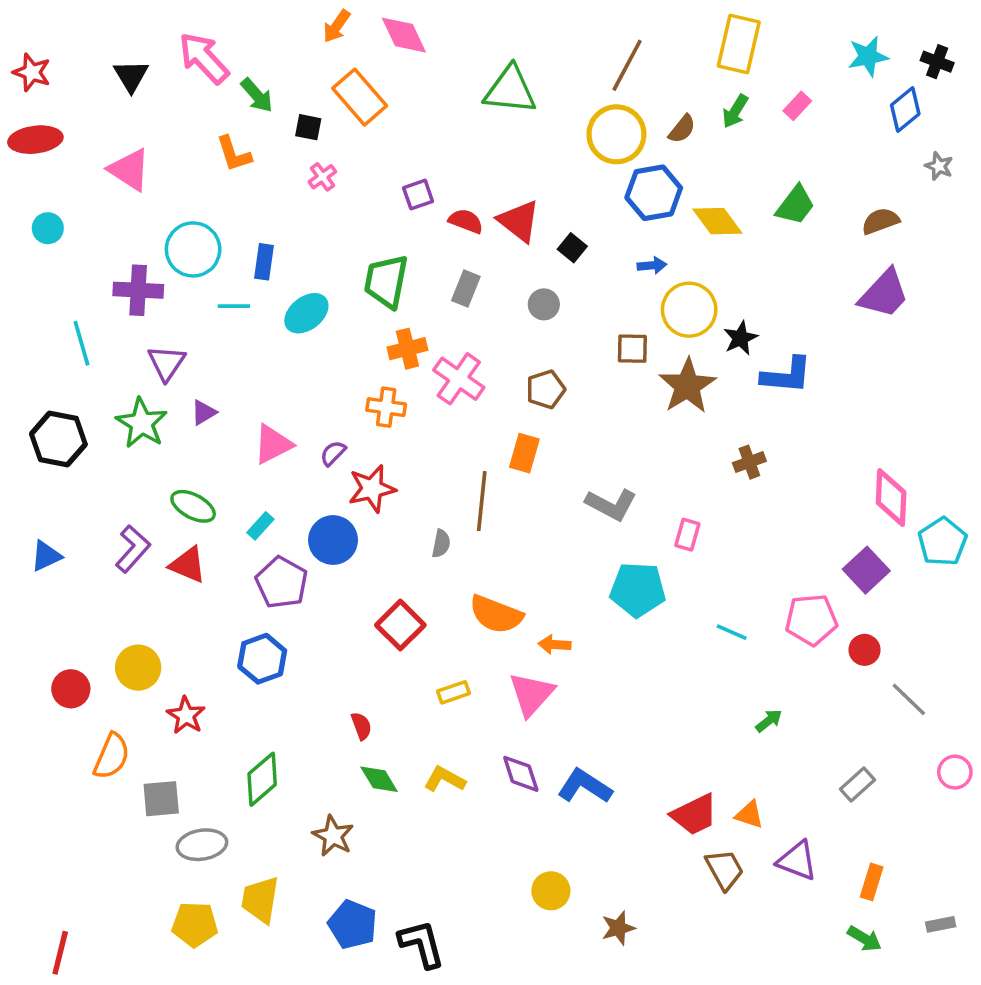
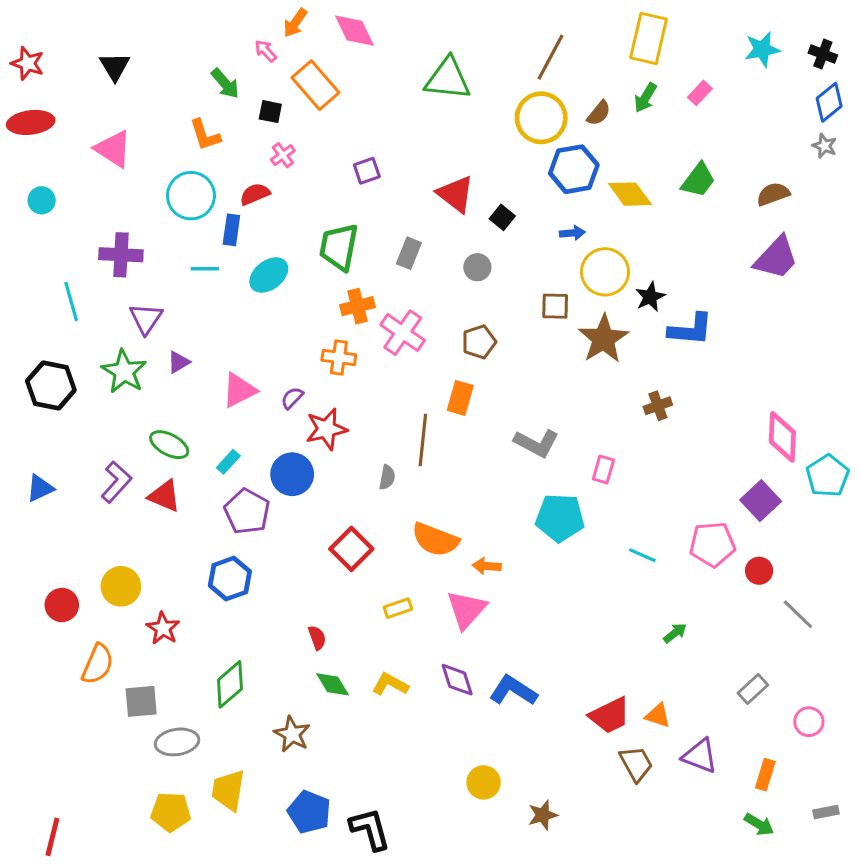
pink arrow: (204, 58) -> (266, 51), moved, size x0.5
blue diamond: (905, 109) -> (829, 102), moved
red semicircle: (466, 221) -> (255, 194), moved, turned -44
cyan circle: (193, 249) -> (191, 196), moved
pink circle: (955, 772) -> (809, 722), moved

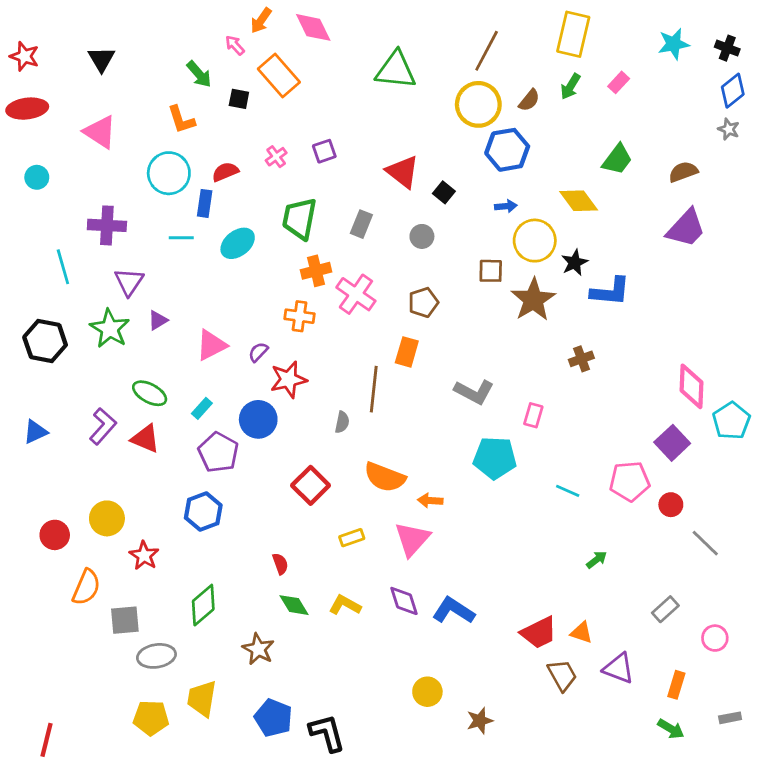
pink cross: (283, 155) -> (276, 157), moved
yellow diamond: (630, 194) -> (579, 201), moved

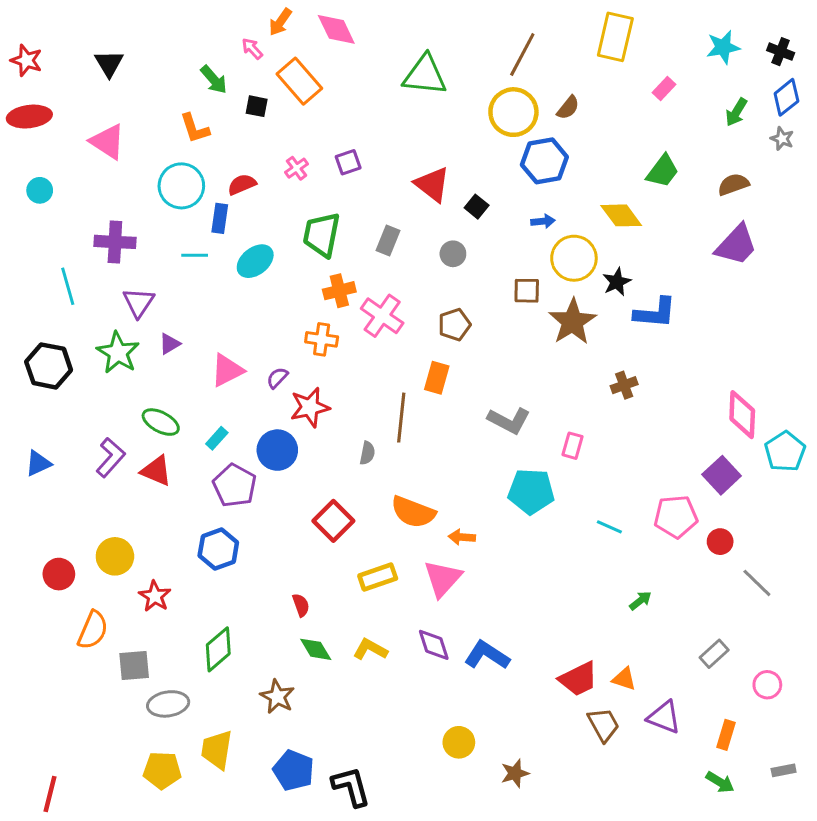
green arrow: (570, 87) -> (736, 112), moved
yellow rectangle: (352, 538) -> (378, 577), size x1.4

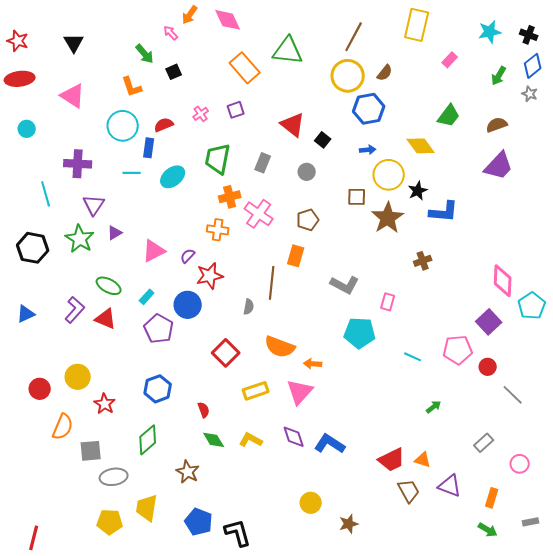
orange rectangle: (299, 81) -> (245, 68), moved
black square: (257, 106) -> (174, 72), turned -35
blue hexagon: (218, 549) -> (158, 389), moved

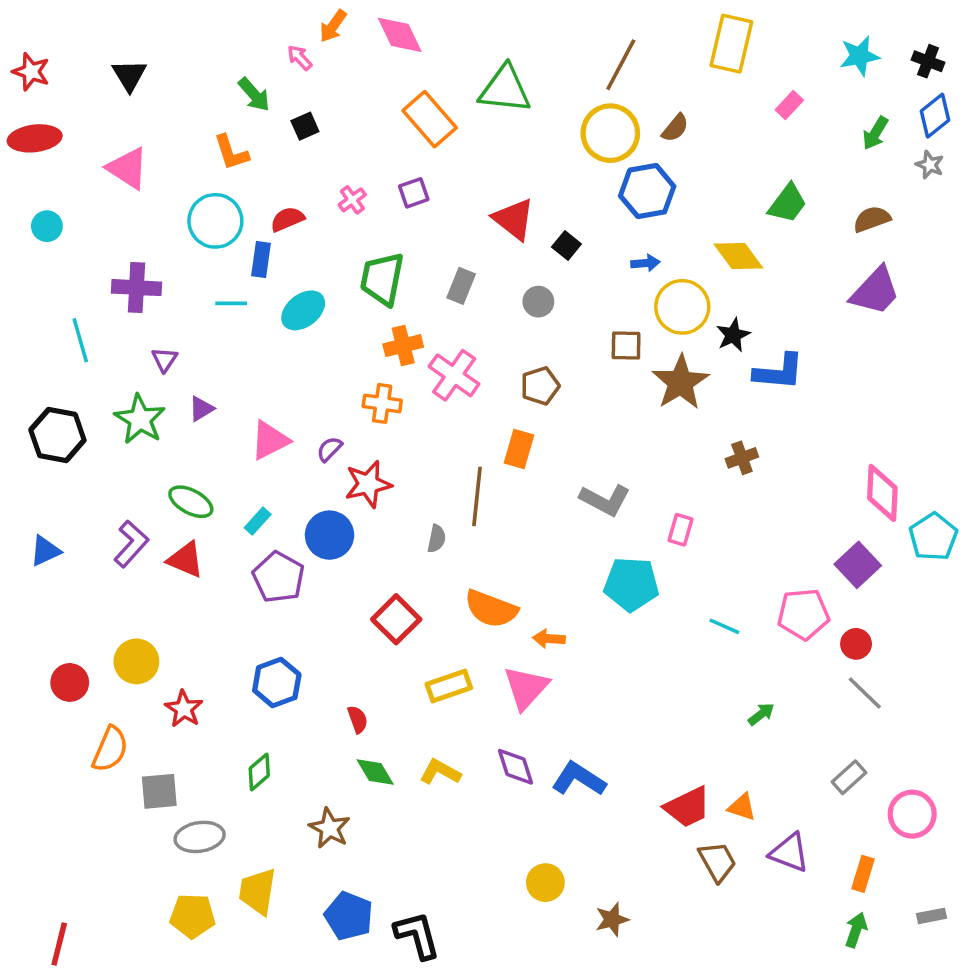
purple triangle: (94, 205) -> (165, 360), size x0.7
gray line: (513, 395) -> (865, 693), moved
green diamond: (148, 440) -> (259, 772), size x0.7
pink circle: (520, 464) -> (912, 814), size x1.4
green arrow: (488, 530) -> (856, 930), turned -102

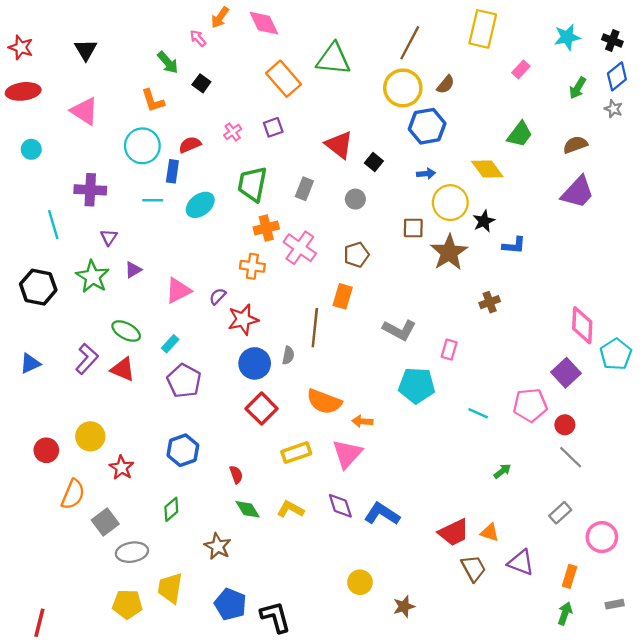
black square: (305, 126) -> (201, 83), turned -30
blue L-shape: (779, 372) -> (514, 245), size x0.7
blue circle: (329, 535) -> (255, 363), moved
gray square: (159, 791) -> (105, 522), turned -32

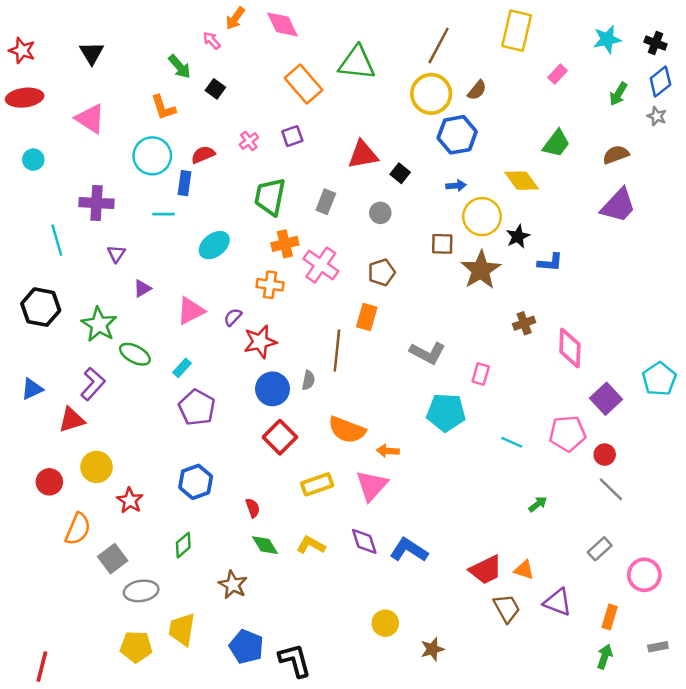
red triangle: (339, 145) -> (363, 155), turned -48
cyan ellipse: (200, 205) -> (214, 245), moved
green star: (93, 277) -> (99, 324), moved
pink diamond: (582, 325) -> (570, 348), moved
red triangle: (123, 369) -> (72, 420), moved, turned -40

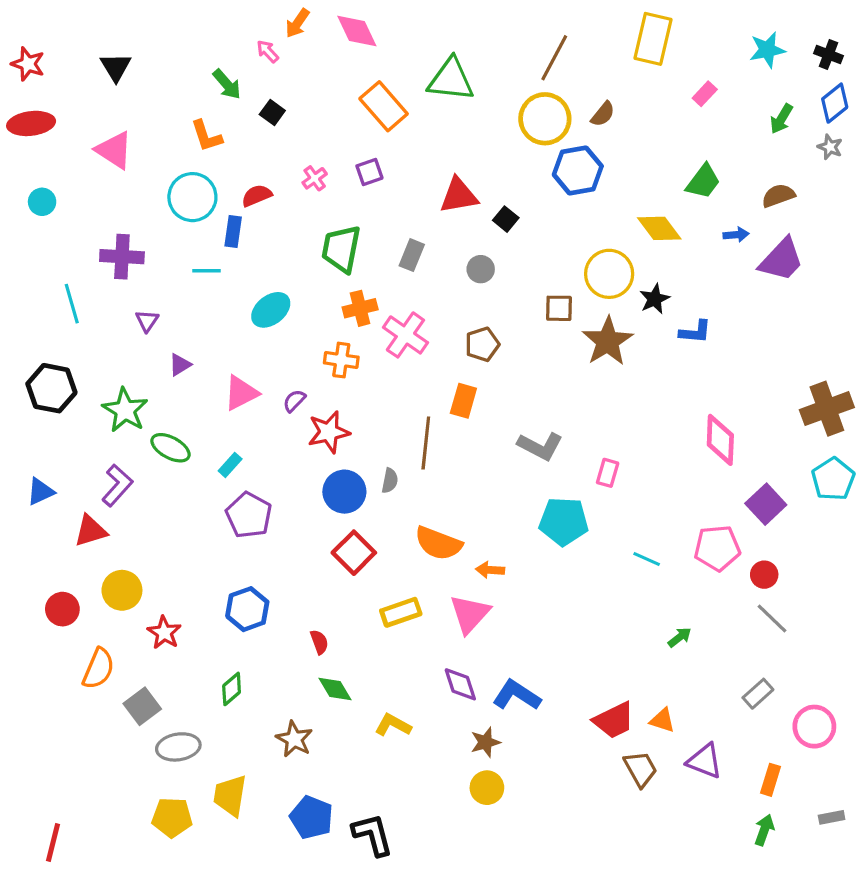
blue arrow: (456, 186) -> (736, 235), moved
brown cross: (524, 323) -> (827, 409), moved, size x1.8
yellow L-shape: (311, 545) -> (393, 725), moved
brown star: (432, 649) -> (485, 742), moved

